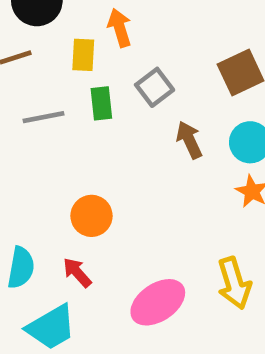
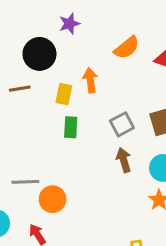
gray square: (155, 87) -> (122, 124), moved
gray line: (43, 117) -> (25, 182), moved

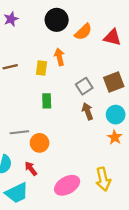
purple star: (69, 24) -> (11, 19), moved
black circle: (39, 54) -> (57, 20), moved
green rectangle: (71, 127) -> (47, 101), moved

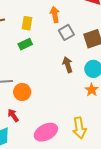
orange arrow: (59, 57) -> (55, 14), moved
gray square: (84, 86) -> (66, 32), moved
green rectangle: (47, 101) -> (25, 44), moved, turned 64

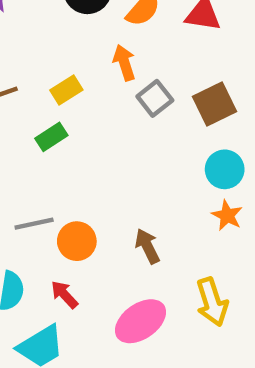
yellow rectangle: (27, 23) -> (66, 90), turned 56
green rectangle: (25, 44) -> (51, 137), moved
brown arrow: (68, 65) -> (147, 246), moved

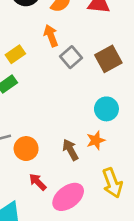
cyan circle: (225, 169) -> (106, 109), moved
orange star: (227, 215) -> (96, 140), moved, turned 30
red arrow: (64, 295) -> (38, 182), moved

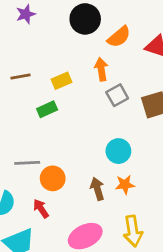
cyan circle: (106, 109) -> (118, 151), moved
red arrow: (38, 182) -> (41, 209), moved

